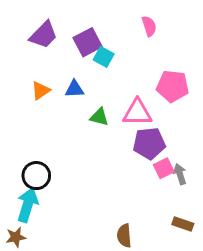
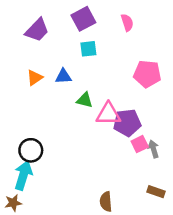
purple square: (88, 42) -> (83, 19), moved
cyan square: (104, 57) -> (88, 49), turned -36
pink triangle: (137, 113) -> (108, 114), moved

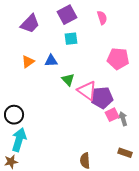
green triangle: (85, 100) -> (68, 80), turned 32
pink triangle: (108, 114) -> (87, 91), turned 35
black circle: (31, 150) -> (14, 115), moved

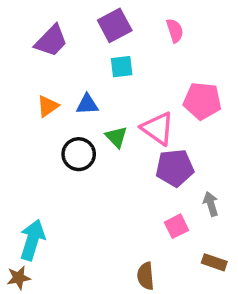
pink triangle: (87, 91) -> (158, 128), moved
black circle: (14, 115) -> (79, 154), moved
pink square: (112, 115) -> (176, 226), moved

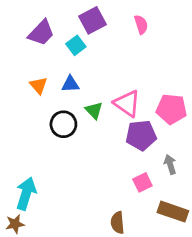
cyan square: (122, 67) -> (76, 45), moved, turned -30
pink pentagon: (202, 101) -> (172, 109), moved
orange triangle: (48, 106) -> (39, 85), turned -36
brown rectangle: (214, 262) -> (173, 212), size x1.5

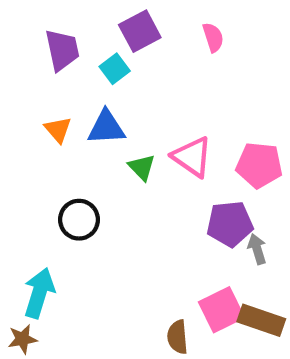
purple trapezoid: (41, 33) -> (62, 50), turned -56
blue triangle: (70, 84) -> (106, 127), size x1.4
black circle: (63, 124) -> (79, 220), moved
purple pentagon: (141, 135) -> (230, 224), moved
pink square: (142, 182) -> (221, 310), moved, size x1.5

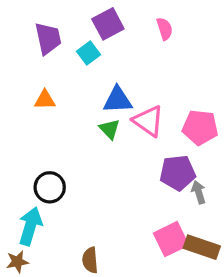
blue triangle: (106, 127) -> (118, 100), moved
orange triangle: (58, 130) -> (45, 100), turned -50
black circle: (79, 220) -> (50, 187), moved
brown semicircle: (177, 337) -> (90, 260), moved

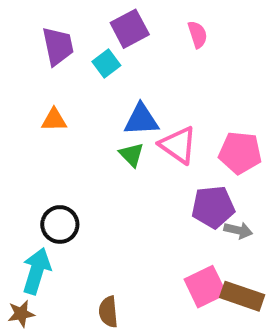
gray arrow: (199, 192) -> (238, 230), turned 120

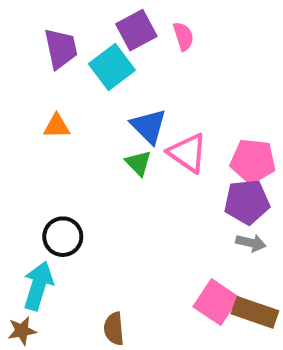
pink semicircle: (198, 34) -> (183, 36), moved
cyan square: (106, 64) -> (112, 67), size x1.5
blue triangle: (141, 120) -> (149, 126), turned 48
purple pentagon: (213, 207) -> (247, 202), moved
pink square: (205, 287) -> (216, 302), turned -30

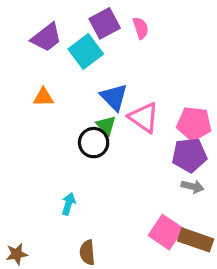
purple trapezoid: (61, 49) -> (47, 37), turned 64
black circle: (63, 237) -> (94, 143), moved
cyan arrow: (38, 286) -> (68, 204), moved, size x0.6

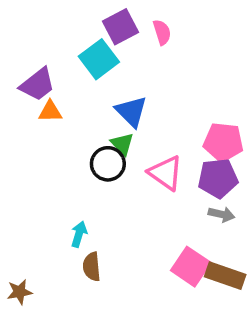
purple trapezoid: (47, 37) -> (38, 84), moved
pink triangle: (144, 117) -> (166, 173), moved
brown semicircle: (87, 252) -> (92, 267), moved

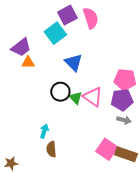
pink semicircle: (162, 32) -> (91, 18), size x1.5
green triangle: (122, 144) -> (76, 98), moved

